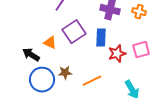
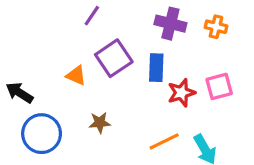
black arrow: (31, 55) -> (20, 93), moved
blue circle: (42, 80) -> (42, 134), moved
orange line: (92, 81) -> (164, 141), moved

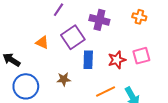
purple cross: (170, 24) -> (99, 20), moved
blue rectangle: (156, 68) -> (88, 60), moved
orange triangle: (76, 75) -> (42, 42), moved

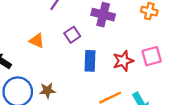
purple square: (73, 37) -> (72, 35), size x0.6
brown star: (64, 79) -> (47, 90), moved

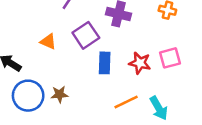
purple square: (72, 35) -> (86, 35), size x1.5
red star: (123, 61) -> (140, 63), turned 30

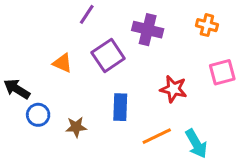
pink square: (170, 58) -> (222, 72), moved
blue rectangle: (105, 63) -> (120, 107), moved
blue circle: (28, 96) -> (38, 115), moved, size x0.6

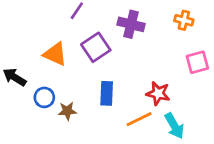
orange triangle: (62, 63) -> (55, 54), size x1.4
red star: (173, 89) -> (158, 93), moved
blue circle: (38, 115) -> (44, 97), moved

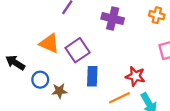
purple square: (96, 47) -> (78, 50), moved

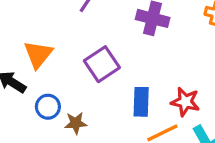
orange triangle: (49, 43) -> (38, 54), moved, turned 45
blue rectangle: (92, 76) -> (141, 102), moved

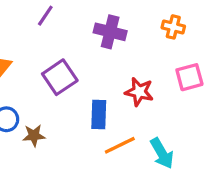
red star: (185, 102) -> (139, 92), moved

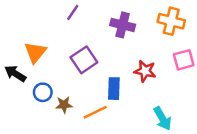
orange cross: (173, 27) -> (171, 21), size x1.5
orange line: (120, 145) -> (95, 112), moved

